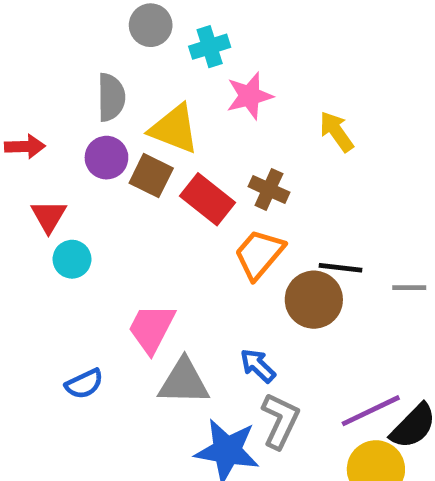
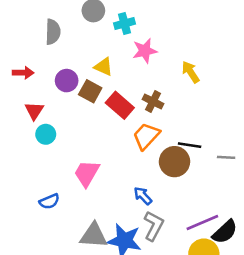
gray semicircle: (111, 97) -> (53, 32), moved
yellow triangle: (174, 129) -> (104, 67), size x0.7
gray triangle: (184, 382) -> (94, 236), moved

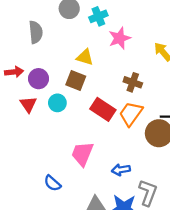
purple circle: (67, 81) -> (39, 79), moved
red rectangle: (120, 105) -> (103, 109), moved
cyan circle: (46, 134) -> (57, 103), moved
blue arrow: (143, 196) -> (121, 170), moved, turned -48
blue semicircle: (49, 201) -> (52, 183), turned 72

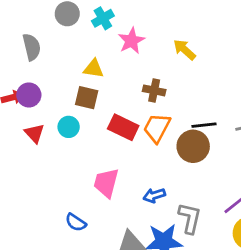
purple circle: (39, 79) -> (29, 95), moved

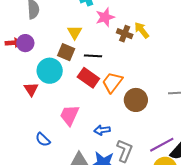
yellow triangle: (94, 69) -> (75, 32), turned 42
brown cross: (154, 90) -> (125, 34), moved
black line: (204, 125) -> (93, 56), moved
cyan circle: (69, 127) -> (50, 71), size x1.6
red triangle: (35, 133) -> (31, 89), moved

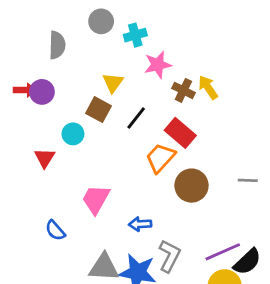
black line: (93, 56) -> (136, 118), turned -60
cyan circle: (50, 71) -> (73, 134), size x0.6
red rectangle: (88, 78) -> (180, 133), moved

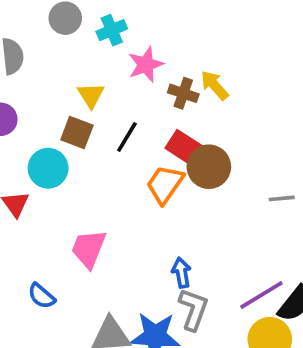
cyan circle: (73, 134) -> (48, 168), size x1.4
brown circle: (191, 186) -> (209, 167), moved
blue arrow: (140, 224) -> (181, 273), moved, turned 90

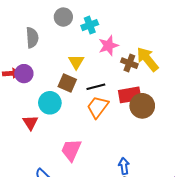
yellow arrow: (215, 85) -> (147, 59), size x1.4
black line: (127, 137) -> (96, 87), turned 42
red rectangle: (186, 149) -> (130, 95), turned -45
orange trapezoid: (165, 184) -> (98, 107), moved

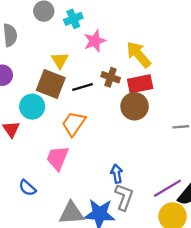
brown cross: (129, 63) -> (111, 77), moved
brown square: (67, 83) -> (51, 84), size x1.4
red rectangle: (130, 95) -> (140, 84), moved
orange trapezoid: (98, 107) -> (74, 124), moved

